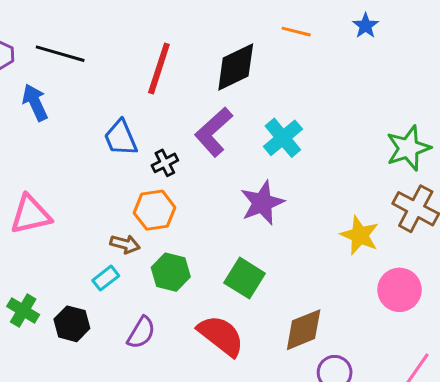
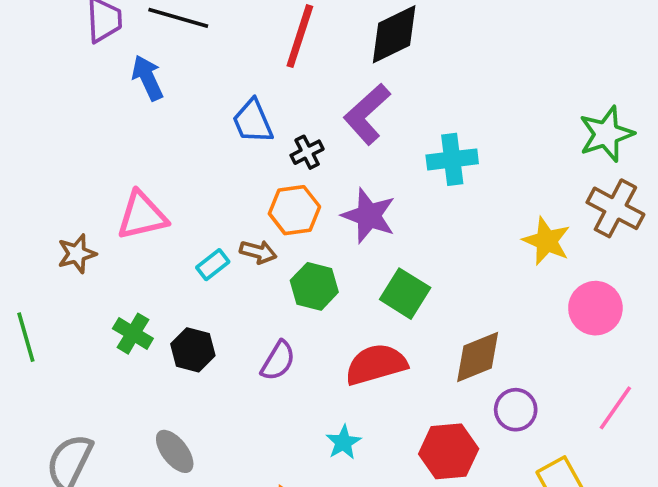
cyan cross: (283, 138) -> (452, 159), moved, turned 33
purple star: (262, 203) -> (369, 216), moved, turned -30
cyan rectangle: (106, 278) -> (213, 265), moved
red semicircle: (221, 336) -> (376, 364), turned -54

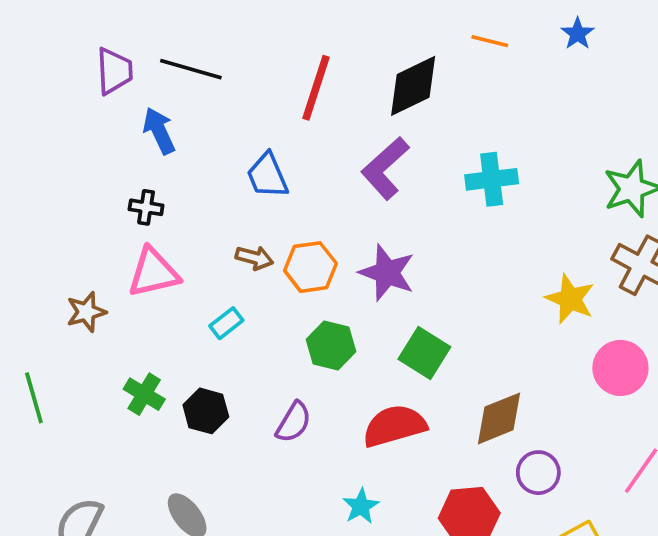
black cross: (307, 152) -> (146, 207), moved, turned 36
cyan cross: (452, 159) -> (492, 179), moved
brown arrow: (258, 252) -> (254, 258), moved

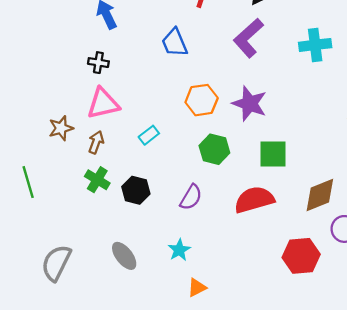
brown arrow: (254, 258) -> (96, 142), moved, turned -85
green square: (424, 353) -> (273, 154), turned -32
cyan star: (361, 506) -> (179, 250), moved

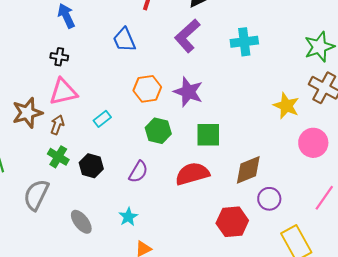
brown star: (61, 128) -> (27, 113), size x1.4
gray semicircle: (56, 263) -> (36, 195), moved

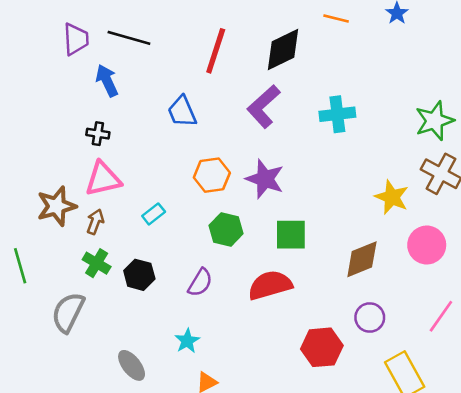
brown diamond: (248, 170) -> (362, 259), moved
gray ellipse: (81, 222) -> (132, 365), moved

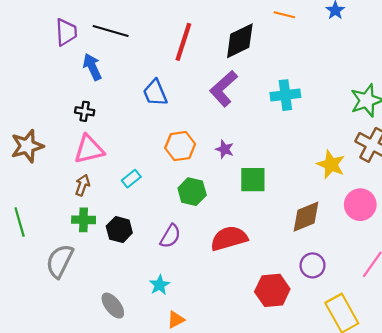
purple star: (265, 179) -> (225, 149), size x0.6
brown star: (56, 206) -> (27, 146), moved
green square: (291, 235) -> (253, 180), moved
green cross: (97, 263) -> (84, 220), turned -30

